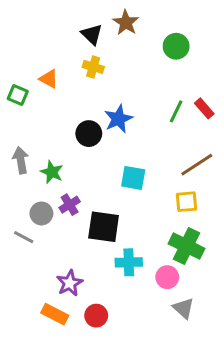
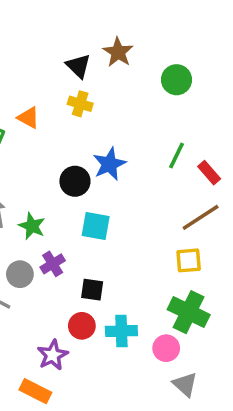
red rectangle: (204, 108) -> (209, 173), moved
cyan square: (133, 178) -> (96, 226), moved
black square: (104, 227) -> (92, 290), size x0.6
red circle: (96, 316) -> (82, 326), moved

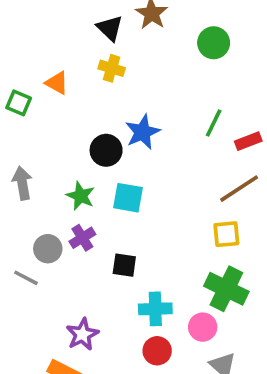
red rectangle: (209, 173) -> (248, 141), turned -70
green star: (32, 226) -> (81, 196), moved
red circle: (82, 326) -> (157, 351), moved

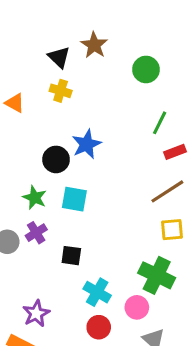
green line: (214, 123) -> (160, 123), moved
yellow square: (226, 234) -> (172, 230), moved
cyan cross: (155, 309) -> (97, 292), turned 32

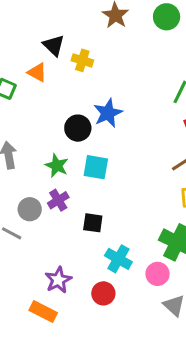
black triangle: (59, 57) -> (54, 45), moved
green circle: (146, 69) -> (167, 17), moved
red circle: (99, 327) -> (103, 293), moved

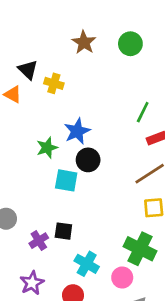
black circle: (78, 128) -> (88, 160), moved
green star: (57, 166) -> (47, 148), moved, turned 30
purple cross: (58, 200) -> (39, 241), moved

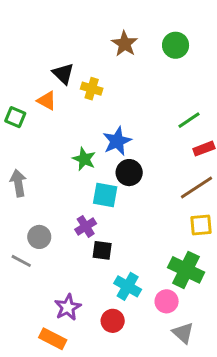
green line: (143, 112) -> (189, 120), turned 30
green star: (47, 148) -> (84, 159), turned -30
purple cross: (39, 241) -> (86, 226), moved

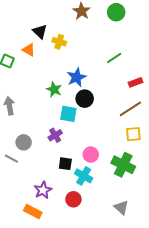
green line: (189, 120) -> (114, 58), moved
black square: (102, 250) -> (65, 164), moved
pink circle: (167, 301) -> (91, 155), moved

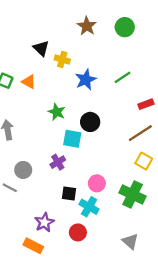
orange triangle: (29, 50) -> (29, 82), moved
blue star: (76, 77) -> (86, 80), moved
yellow square: (133, 134) -> (144, 161), turned 35

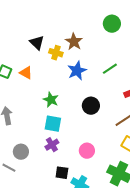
brown star: (87, 26) -> (74, 42), moved
black circle: (90, 122) -> (91, 106), moved
cyan square: (72, 139) -> (53, 124), moved
pink circle: (97, 183) -> (87, 151), moved

